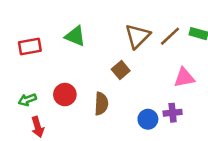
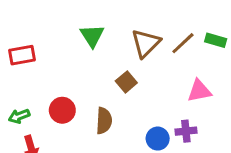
green triangle: (75, 36) -> (92, 36), moved, turned 35

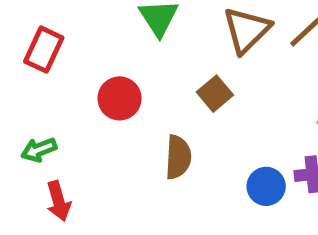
red rectangle: (22, 55) -> (44, 50), turned -55
red circle: (62, 110) -> (120, 98), moved

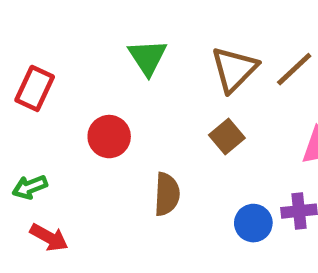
brown square: (215, 94) -> (227, 137), moved
red arrow: (58, 201) -> (49, 237), turned -45

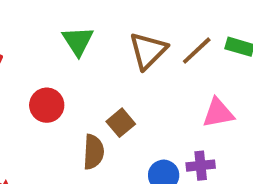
brown square: (227, 137) -> (121, 123), moved

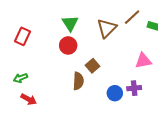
brown line: (197, 51) -> (132, 17), moved
red circle: (47, 105) -> (68, 45), moved

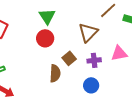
brown triangle: (107, 28) -> (88, 32), moved
purple cross: (134, 88) -> (94, 60), moved

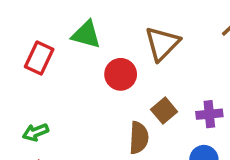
green triangle: (47, 16) -> (86, 34), moved, turned -42
brown triangle: (88, 32) -> (162, 44), moved

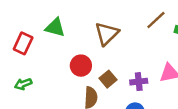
red circle: (121, 74) -> (81, 66), moved
green arrow: (36, 132) -> (23, 84), moved

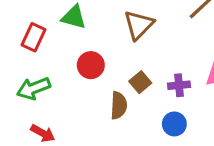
red circle: (81, 66) -> (91, 65), moved
green arrow: (23, 84) -> (34, 88), size x1.5

